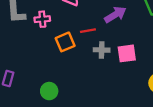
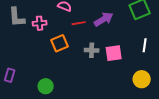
red line: (88, 31) -> (79, 23), moved

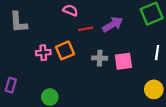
pink cross: (40, 23) -> (43, 53), moved

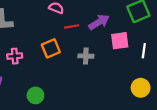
pink cross: (43, 53) -> (15, 56), moved
pink square: (123, 61) -> (120, 41), moved

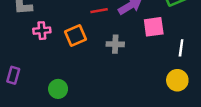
white line: (144, 51) -> (181, 48), moved
pink cross: (15, 56) -> (42, 31), moved

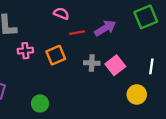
pink square: (154, 27) -> (115, 65), moved, turned -30
yellow circle: (177, 80) -> (137, 94), moved

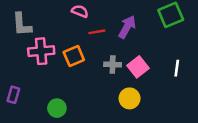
purple arrow: (105, 28) -> (127, 27), turned -30
pink cross: (25, 51) -> (41, 51), size x1.5
yellow circle: (137, 94) -> (130, 98), moved

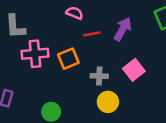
gray cross: (113, 65) -> (99, 76), moved
yellow circle: (130, 98) -> (108, 102), moved

